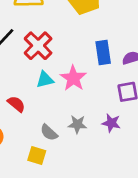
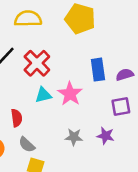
red semicircle: (16, 104) -> (17, 118), turned 42
gray semicircle: (49, 132) -> (27, 145), moved

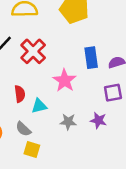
cyan triangle: (43, 95) -> (39, 106), moved
red semicircle: (17, 118) -> (20, 94), moved

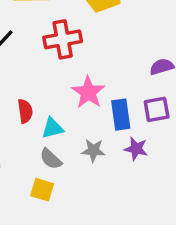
red cross: (33, 51) -> (63, 39), moved, turned 35
blue rectangle: (91, 58) -> (121, 115), moved
gray semicircle: (23, 129) -> (51, 159), moved

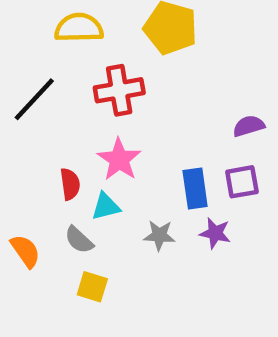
pink star: (88, 92) -> (119, 160), moved
gray semicircle: (51, 159) -> (79, 240), moved

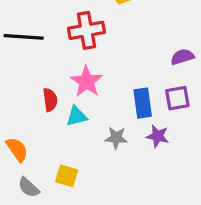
black line: (34, 99) -> (24, 37), turned 51
gray semicircle: (79, 240) -> (29, 187), moved

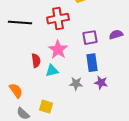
purple square: (177, 98) -> (90, 38), moved

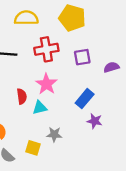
purple square: (90, 38) -> (82, 57), moved
blue rectangle: (92, 63) -> (85, 99), turned 48
gray star: (76, 84) -> (54, 134), moved

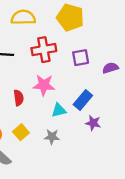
pink star: (46, 84) -> (44, 85), turned -30
cyan triangle: (40, 108) -> (59, 110), moved
yellow square: (33, 148) -> (21, 132), moved, turned 32

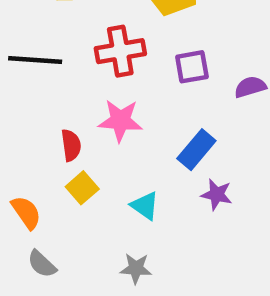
cyan triangle: (59, 110) -> (145, 206), moved, turned 49
yellow square: (21, 132) -> (82, 188), moved
gray star: (52, 137) -> (136, 268), moved

